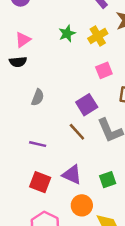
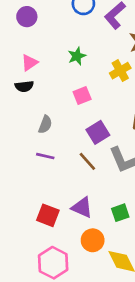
yellow cross: (98, 36) -> (120, 71), moved
pink square: (104, 70) -> (82, 96), moved
purple line: (38, 144) -> (45, 156), moved

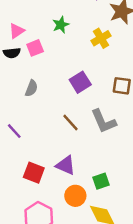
pink square: (82, 96) -> (35, 48), moved
purple square: (98, 132) -> (80, 82), moved
purple line: (45, 156) -> (14, 131), moved, turned 35
green square: (120, 213) -> (101, 181), moved

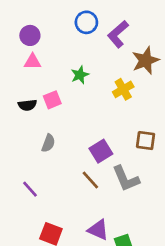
pink triangle: (17, 31) -> (33, 62), moved, turned 35
purple square: (80, 82) -> (101, 151), moved
purple triangle: (66, 165) -> (98, 230), moved

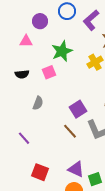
purple circle: (30, 35) -> (40, 21), moved
green star: (80, 75) -> (62, 51), size x1.5
pink square: (52, 100) -> (49, 72), moved

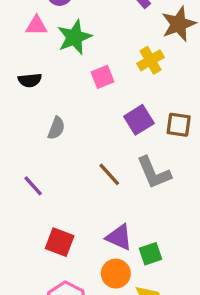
green star: (62, 51) -> (74, 37), moved
pink square: (49, 72) -> (103, 77), moved
purple square: (78, 109) -> (139, 120), moved

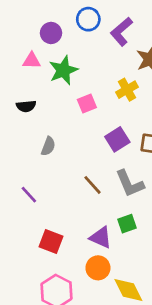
green square: (151, 254) -> (127, 224), moved

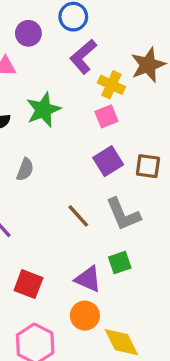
purple L-shape: (121, 32) -> (83, 57), moved
green star: (63, 70) -> (43, 110), moved
yellow cross: (127, 90) -> (111, 85), moved, turned -35
pink square: (87, 103) -> (106, 116), moved

